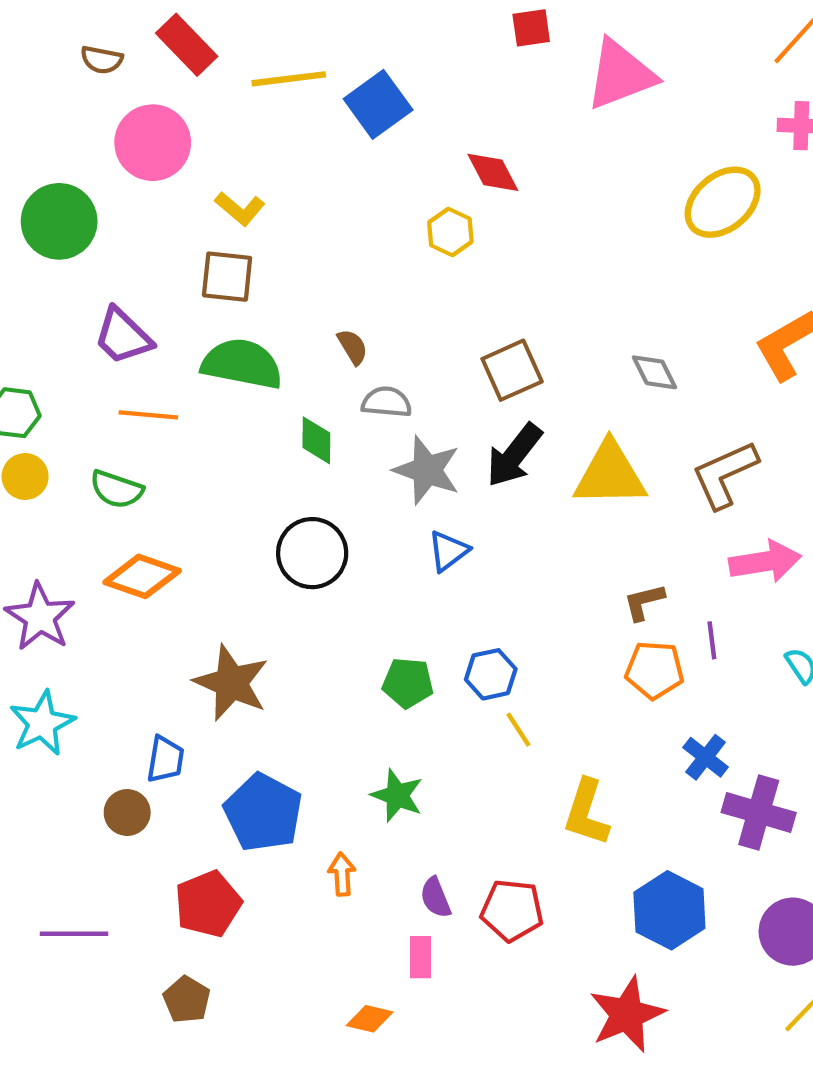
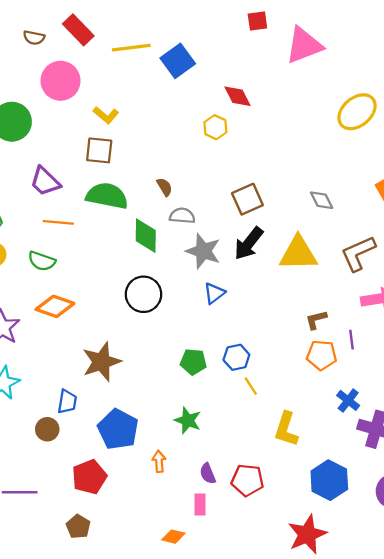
green diamond: (316, 440) -> (146, 236), size x1.4
brown star: (231, 683) -> (101, 362), turned 30

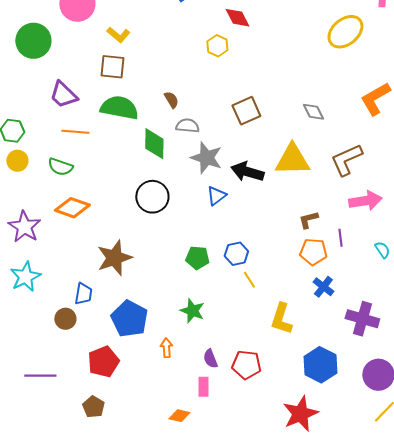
black arrow: (249, 243) -> (247, 172), moved, turned 68
blue cross: (348, 400) -> (323, 287), moved

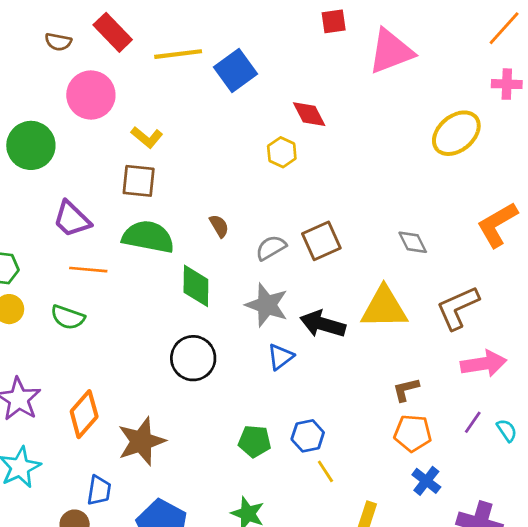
gray semicircle: (187, 126) -> (271, 248), moved, turned -35
orange diamond: (72, 208) -> (84, 414), moved, turned -68
purple line: (340, 238) -> (473, 422), moved, turned 42

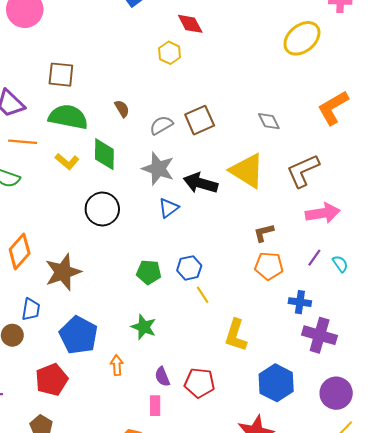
yellow L-shape: (147, 137) -> (67, 161), moved
yellow triangle: (384, 308) -> (247, 171), turned 33
blue cross: (426, 481) -> (300, 302), moved, turned -30

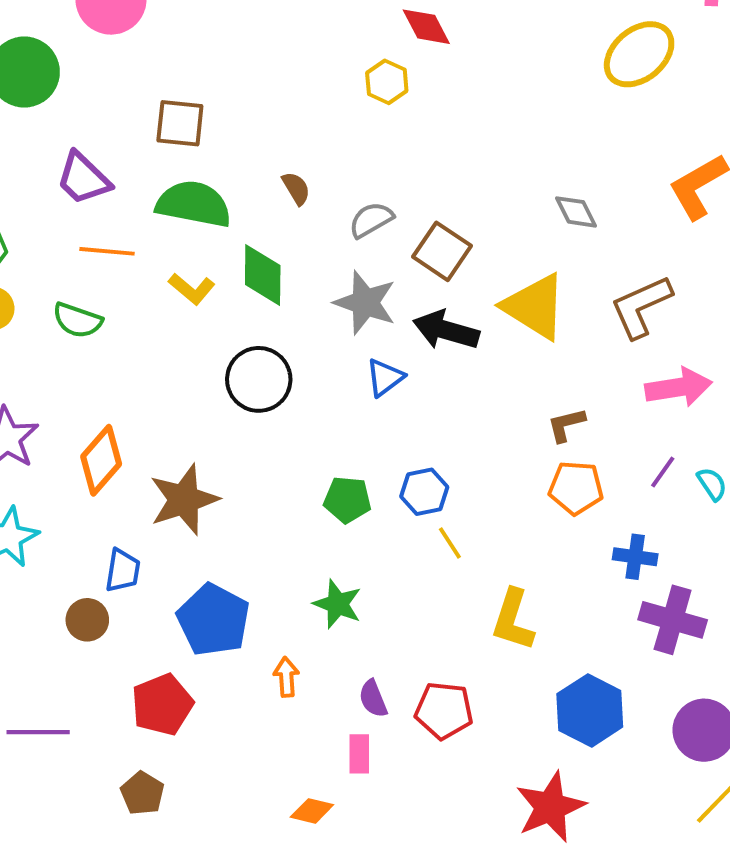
brown square: (200, 120) -> (442, 251), moved, turned -32

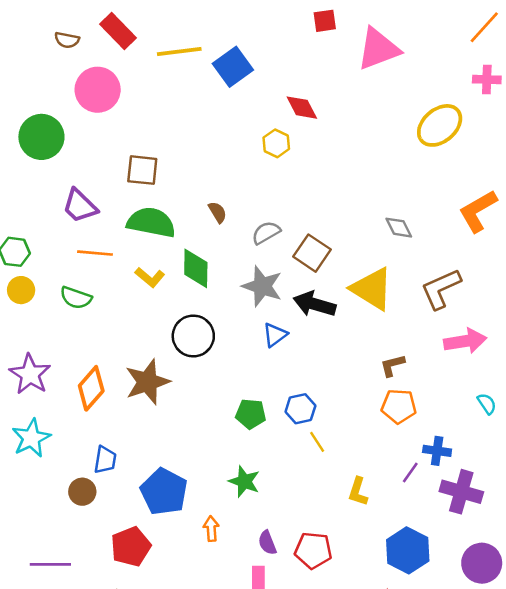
purple line: (663, 472) -> (410, 473), moved
brown star: (184, 500) -> (147, 382), moved
yellow L-shape: (513, 620) -> (358, 492), size x0.7

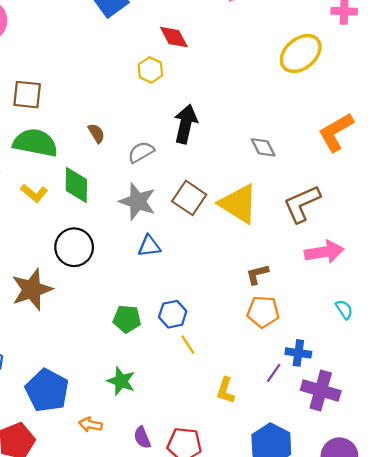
brown square: (312, 253) -> (189, 198), moved
black arrow: (315, 304) -> (186, 124), moved, turned 87
blue triangle: (275, 335) -> (149, 246), turned 30
orange arrow: (211, 529) -> (91, 425), turned -75

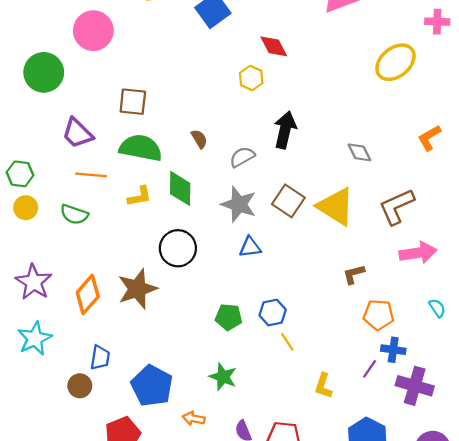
orange L-shape: (336, 132) -> (429, 138), size x0.7
yellow L-shape: (34, 193) -> (140, 196), turned -50
orange pentagon: (263, 312) -> (379, 315), moved

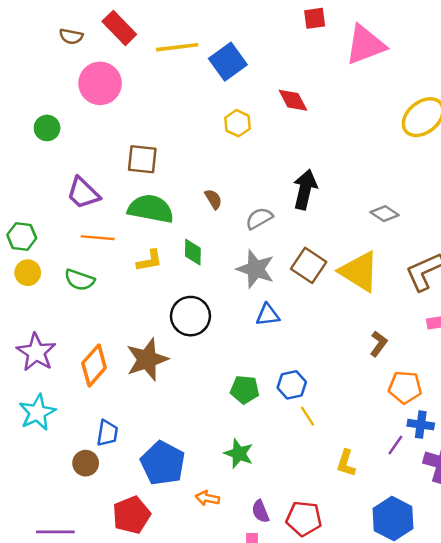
green circle: (44, 72) -> (47, 128), size x0.6
yellow hexagon: (251, 78) -> (237, 123), moved
gray diamond: (359, 152) -> (385, 214), turned -30
green diamond: (180, 188) -> (193, 252), size x0.7
brown L-shape: (354, 274) -> (379, 344), turned 140

